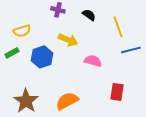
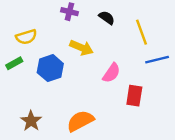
pink semicircle: (93, 61) -> (111, 73), turned 108
red rectangle: (117, 92) -> (134, 96), moved
brown star: (26, 101) -> (31, 121), size x0.7

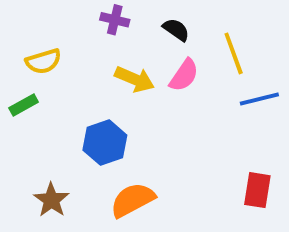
blue hexagon: (50, 68) -> (105, 143), moved
pink semicircle: (111, 73) -> (184, 75), moved
red rectangle: (134, 96) -> (257, 190), moved

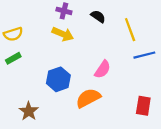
yellow semicircle: (43, 61) -> (13, 34), moved
pink semicircle: (184, 75) -> (103, 69), moved
yellow arrow: (135, 79) -> (63, 34), moved
orange semicircle: (133, 200) -> (88, 98), moved

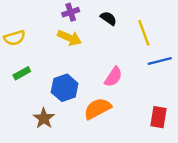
purple cross: (64, 11) -> (71, 12), turned -32
green rectangle: (13, 58) -> (22, 73), moved
brown star: (29, 111) -> (44, 118), moved

